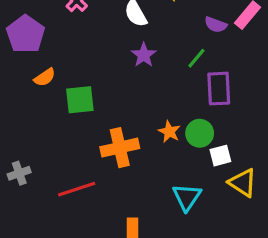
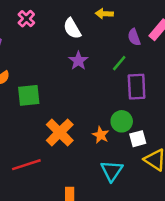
purple semicircle: (216, 25) -> (134, 37), turned 49
orange star: (169, 132) -> (101, 135), moved
orange cross: (120, 148) -> (60, 132), turned -32

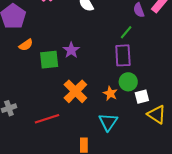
purple star: (78, 61) -> (71, 50), moved
purple rectangle: (137, 87) -> (123, 55), moved
cyan triangle: (112, 171) -> (108, 122), moved

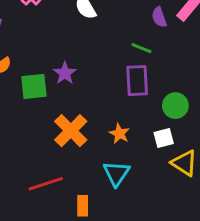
green line: (126, 32) -> (142, 48), turned 72
green circle: (128, 82) -> (175, 106), moved
red line: (47, 119) -> (46, 184), moved

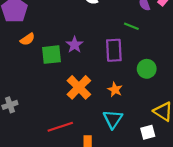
purple rectangle: (137, 81) -> (114, 50), moved
green circle: (175, 106) -> (147, 69), moved
white square: (164, 138) -> (148, 132), moved

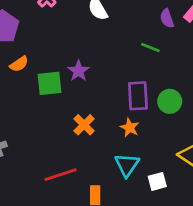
purple rectangle: (114, 50) -> (138, 96), moved
orange cross: (79, 87) -> (84, 125), size x0.7
white square: (148, 132) -> (157, 181), moved

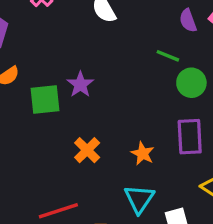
purple rectangle: (138, 96) -> (190, 137), moved
green circle: (170, 101) -> (191, 83), moved

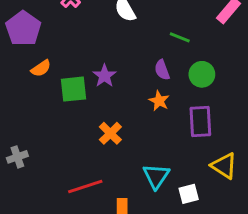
purple semicircle: (188, 20) -> (162, 70), moved
green line: (168, 56) -> (180, 37), moved
orange star: (143, 153) -> (159, 101), moved

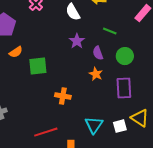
purple star: (104, 76) -> (77, 41), moved
orange cross: (110, 133) -> (63, 96), turned -35
white square: (189, 194) -> (120, 126), moved

